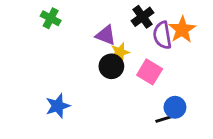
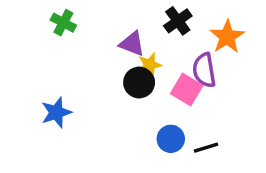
purple semicircle: (162, 35) -> (204, 70), moved
blue star: (58, 106) -> (56, 112), moved
blue circle: (175, 107) -> (171, 139), moved

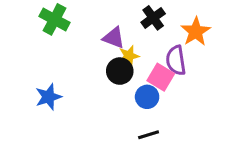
green cross: (63, 23) -> (54, 19), size x1.4
blue circle: (171, 139) -> (147, 97), moved
black line: (206, 148) -> (149, 135), moved

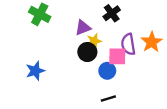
orange star: (196, 32) -> (152, 42), moved
purple triangle: (114, 38) -> (83, 28), turned -42
pink square: (161, 77) -> (117, 56), turned -30

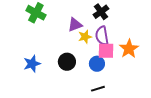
orange star: (152, 42) -> (129, 49), moved
purple semicircle: (128, 44) -> (102, 36), moved
black circle: (87, 52) -> (67, 62), moved

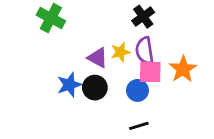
purple triangle: (75, 25) -> (98, 58), moved, turned 49
blue star: (32, 64) -> (69, 85), moved

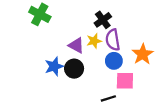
black cross: (143, 17) -> (103, 20), moved
pink square: (150, 72) -> (125, 81), moved
blue circle: (137, 90) -> (114, 61), moved

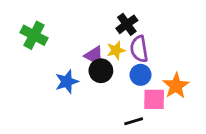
green cross: (40, 14) -> (34, 35), moved
orange star: (143, 54) -> (176, 86), moved
black circle: (74, 69) -> (101, 71), moved

